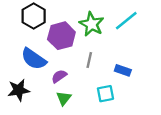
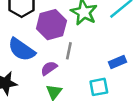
gray line: (89, 60) -> (69, 51), moved
blue rectangle: (123, 70) -> (118, 62), turned -42

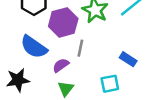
blue rectangle: (118, 62) -> (128, 59), turned 56

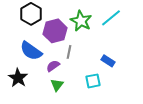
black star: (18, 80) -> (18, 78), turned -30

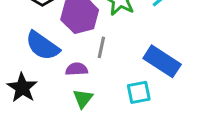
blue rectangle: (108, 61) -> (162, 61), size x1.6
purple semicircle: (53, 66) -> (77, 69), turned 32

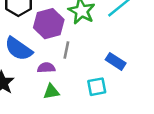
blue rectangle: (162, 61) -> (116, 61), size x0.7
green triangle: (83, 99) -> (51, 92), turned 42

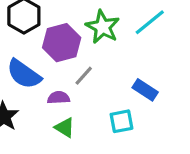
gray line: (66, 50) -> (84, 76), turned 30
green triangle: (51, 92) -> (65, 128), turned 42

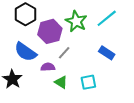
blue rectangle: (145, 90) -> (107, 53), moved
green triangle: (65, 128) -> (61, 82), moved

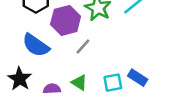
blue rectangle: (107, 53) -> (138, 78), moved
purple semicircle: (48, 67) -> (52, 89), moved

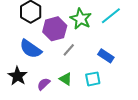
blue rectangle: (138, 78) -> (106, 56), moved
purple semicircle: (52, 89) -> (44, 84), turned -40

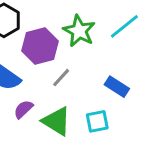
green triangle: (66, 79) -> (57, 121), size x1.5
purple semicircle: (44, 84) -> (23, 109), moved

